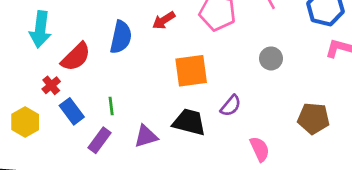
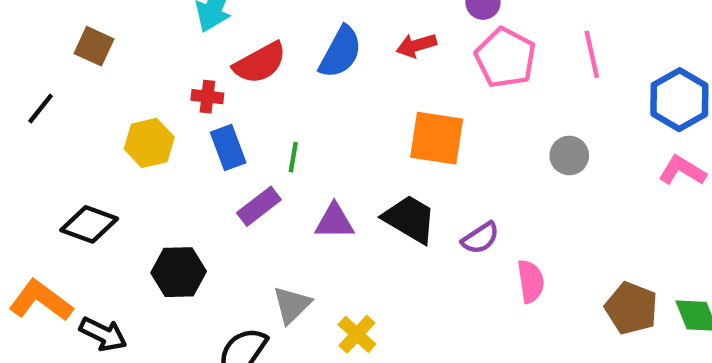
red cross: (51, 85) -> (207, 97), turned 30
purple semicircle: (231, 106) -> (480, 238), moved
brown pentagon: (313, 118) -> (631, 308), moved
pink semicircle: (260, 149) -> (531, 281), moved

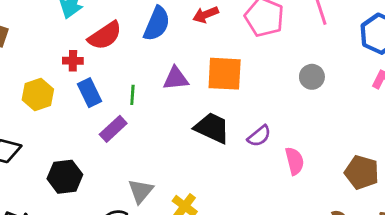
purple triangle: (334, 221) -> (176, 78), moved

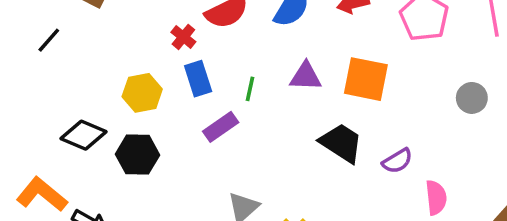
red cross: (73, 61) -> (183, 37), turned 30
yellow hexagon: (38, 94) -> (142, 93), moved
black hexagon: (65, 177) -> (138, 155), moved

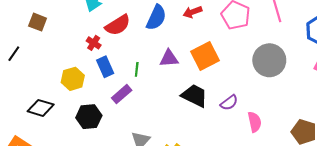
orange square: (366, 79) -> (205, 56), turned -32
gray circle: (472, 98) -> (269, 60), size x1.8
black hexagon: (138, 155) -> (89, 117), moved

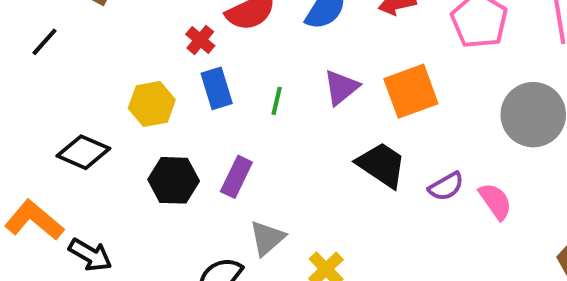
purple triangle: (169, 58) -> (341, 87), turned -42
purple rectangle: (122, 94) -> (236, 177), moved, turned -30
pink semicircle: (255, 122) -> (495, 201), moved, turned -30

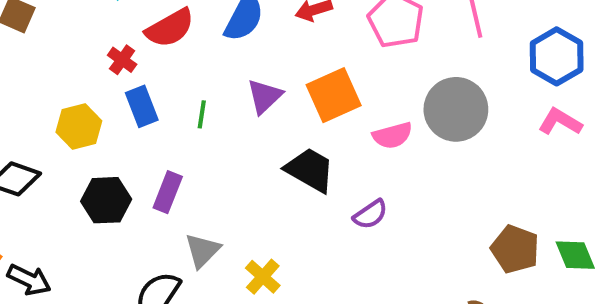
purple semicircle: (446, 186) -> (370, 214), moved
pink semicircle: (495, 201) -> (392, 135), moved, turned 114

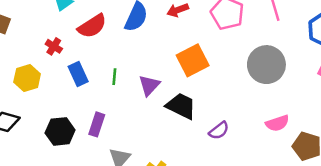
red cross: (122, 60) -> (54, 46), moved
purple triangle: (265, 96) -> (149, 85), moved
yellow hexagon: (79, 126) -> (27, 78), moved
pink semicircle: (392, 135) -> (277, 123), moved

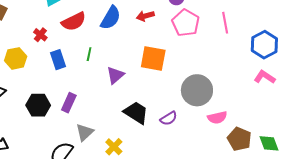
orange square: (193, 60) -> (153, 59), turned 32
gray circle: (266, 65) -> (197, 90), moved
green line: (114, 77) -> (89, 54), moved
black trapezoid: (181, 106) -> (136, 113), moved

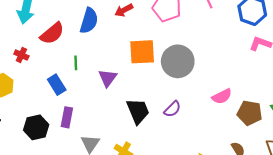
blue rectangle: (58, 60) -> (57, 85), moved
gray circle: (197, 90) -> (178, 61), moved
black trapezoid: (136, 113) -> (138, 111), turned 48

